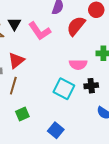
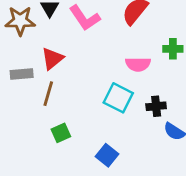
black cross: (91, 86) -> (156, 106), moved

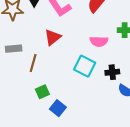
red triangle: (52, 59) -> (53, 37), moved
blue square: (107, 155) -> (58, 108), moved

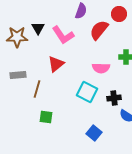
green square: (42, 92) -> (46, 117), turned 32
blue square: (58, 108) -> (94, 133), moved

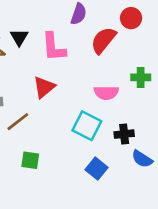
pink L-shape: (63, 35) -> (54, 47), turned 30
brown line: (37, 89) -> (18, 122), turned 36
blue square: (94, 133) -> (97, 169), moved

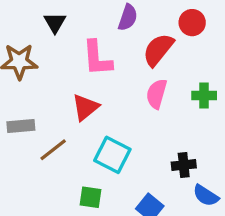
black triangle: (19, 37) -> (55, 23), moved
pink semicircle: (106, 93) -> (157, 94), moved, turned 105
cyan square: (87, 126) -> (112, 155), moved
green square: (30, 160) -> (90, 197), moved

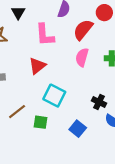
brown line: (53, 150) -> (17, 112), moved
black cross: (184, 165) -> (99, 102), turned 32

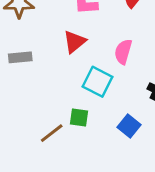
pink semicircle: (82, 57) -> (123, 52), moved
brown line: (17, 112) -> (52, 133), moved

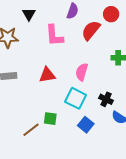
red triangle: (75, 42) -> (47, 75), moved, turned 30
cyan square: (97, 82) -> (76, 98), moved

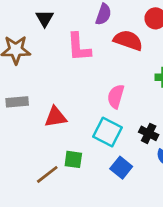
red semicircle: (91, 30) -> (128, 40), turned 70
red triangle: (47, 75) -> (56, 117), moved

